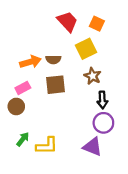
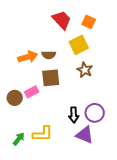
pink rectangle: (23, 88) -> (32, 92), moved
black arrow: (102, 100) -> (74, 115), moved
green arrow: (23, 139) -> (19, 139), moved

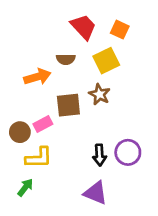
brown semicircle: (49, 55) -> (66, 59), moved
brown star: (85, 70) -> (100, 94), moved
yellow L-shape: (43, 134) -> (39, 158), moved
purple triangle: (85, 135) -> (95, 193), moved

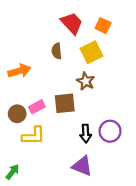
brown semicircle: (66, 59) -> (57, 51), turned 84
orange arrow: (37, 77) -> (19, 71), moved
brown square: (68, 105) -> (65, 103), moved
green arrow: (25, 187) -> (12, 172), moved

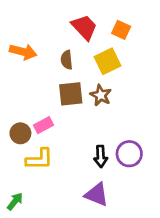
orange arrow: (19, 71) -> (23, 52), moved, turned 30
brown square: (65, 103) -> (71, 94), moved

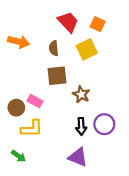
brown star: (101, 95) -> (81, 94), moved
pink rectangle: (44, 125) -> (35, 101), turned 56
green arrow: (15, 201) -> (19, 156), moved, turned 88

